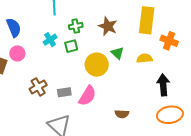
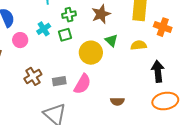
brown star: (108, 26) -> (101, 14), turned 30
pink circle: (17, 53) -> (20, 40), moved

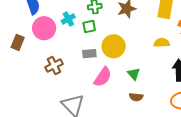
pink circle: (20, 40) -> (44, 28), size x1.5
green triangle: (111, 41) -> (134, 74), moved
gray rectangle: (59, 81) -> (89, 54), moved

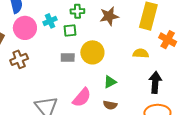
brown cross: (54, 66) -> (19, 59), moved
green triangle: (134, 74) -> (110, 82), turned 40
pink semicircle: (103, 77) -> (82, 97), moved

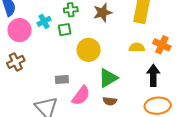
orange cross: (168, 40) -> (162, 45), moved
gray rectangle: (68, 57) -> (62, 79), moved
green triangle: (110, 82) -> (108, 78), size x1.5

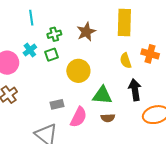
yellow semicircle: (137, 47) -> (126, 61), turned -98
black arrow: (153, 75) -> (135, 90), moved
green triangle: (108, 78) -> (102, 95), turned 45

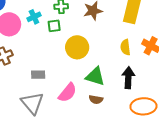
gray rectangle: (57, 104) -> (38, 75), moved

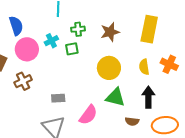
yellow circle: (77, 47) -> (109, 68), moved
brown semicircle: (96, 100) -> (132, 121), moved

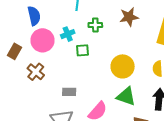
brown star: (110, 32) -> (129, 17), moved
green square: (72, 49) -> (82, 50), moved
brown cross: (23, 81) -> (36, 72), turned -30

